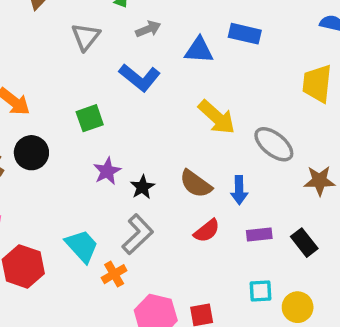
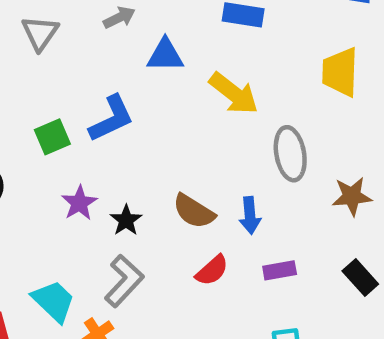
blue triangle: (199, 50) -> (165, 55), moved
blue L-shape: (140, 78) -> (111, 119), moved, turned -60
yellow arrow: (217, 117) -> (234, 93), moved
gray ellipse: (274, 144) -> (290, 154), turned 45
black rectangle: (304, 243) -> (360, 278), moved

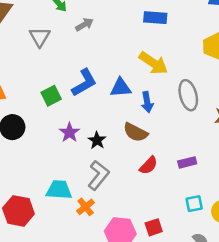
blue triangle: (165, 55) -> (121, 88), moved
blue arrow: (250, 215) -> (147, 102), moved
cyan trapezoid: (54, 301) -> (59, 190), turned -36

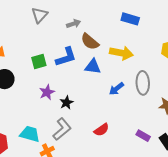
gray arrow: (84, 24) -> (74, 24), moved
yellow arrow: (153, 63) -> (121, 53), turned -35
blue arrow: (147, 102) -> (116, 89), moved, turned 49
brown semicircle: (135, 132) -> (90, 42), moved
purple rectangle: (187, 162) -> (143, 136), moved, turned 32

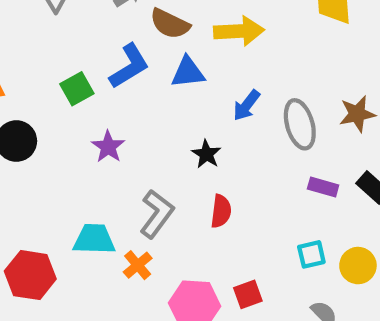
gray ellipse: (143, 83) -> (300, 124), moved
black star: (66, 103) -> (206, 154), moved
red semicircle: (101, 130) -> (221, 211), moved, turned -35

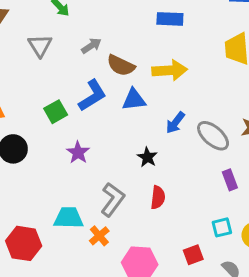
gray ellipse: (300, 124) -> (213, 136), turned -32
purple rectangle: (323, 187) -> (230, 180), turned 54
red square: (248, 294) -> (193, 255), moved

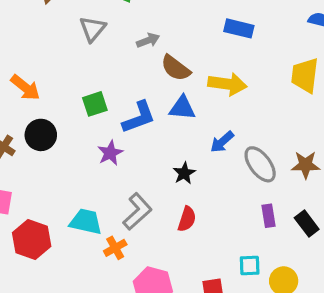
blue L-shape: (92, 96) -> (139, 117), moved

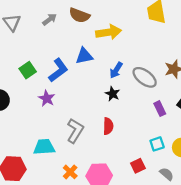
brown semicircle: (176, 68) -> (79, 15), moved
black star: (184, 173) -> (112, 94), moved
orange cross: (115, 248) -> (70, 172), moved

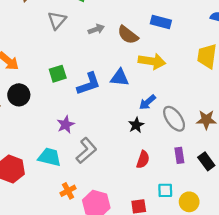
purple star: (47, 98) -> (66, 125), moved
red semicircle: (108, 126) -> (143, 160), moved

